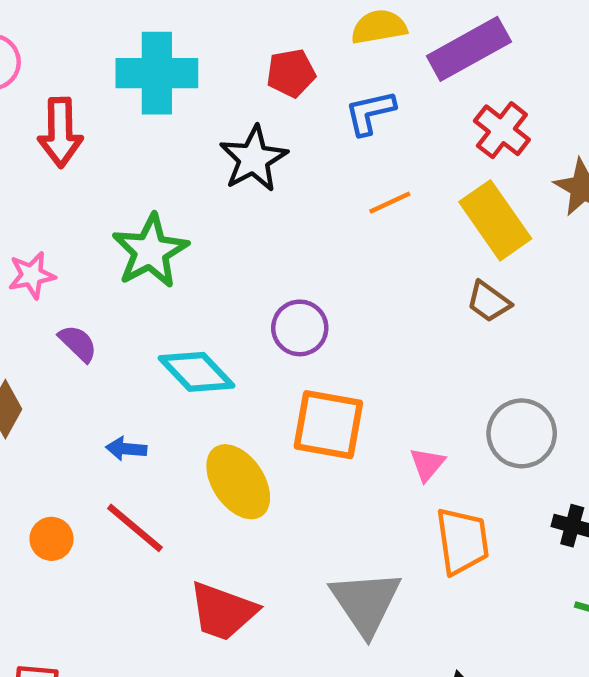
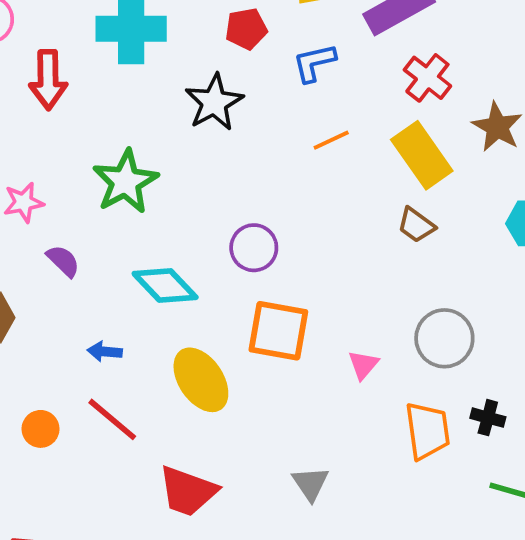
orange trapezoid: (462, 541) -> (427, 431), moved
gray triangle: (366, 603) -> (310, 484), size x0.6

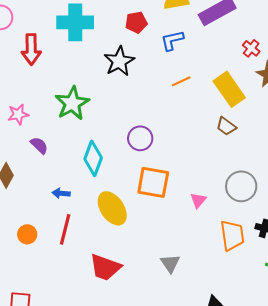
red cross: (427, 78) -> (251, 48), moved, size x0.7
cyan diamond: (165, 285) -> (93, 158), turned 64
red line: (112, 419) -> (65, 229), turned 64

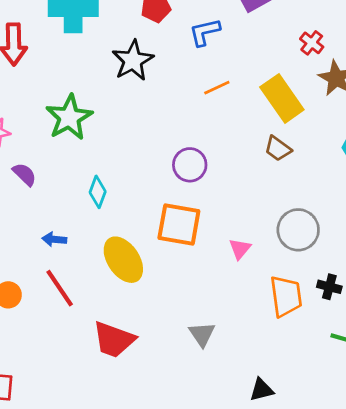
purple circle: (140, 138) -> (190, 165), moved
cyan diamond: (93, 158) -> (98, 192), size x0.7
red line: (65, 229) -> (60, 288), turned -48

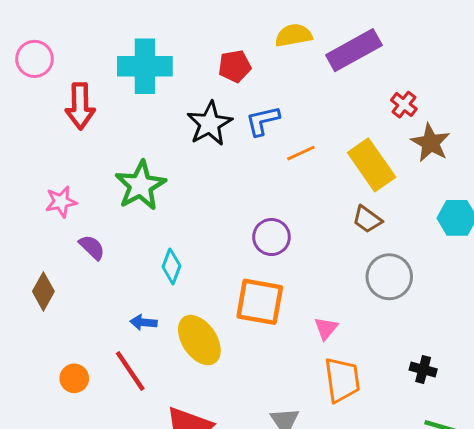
blue L-shape: (205, 32) -> (263, 121), moved
gray circle: (298, 230) -> (389, 277), moved
blue arrow: (54, 239) -> (143, 322), moved
orange trapezoid: (286, 296) -> (342, 380), moved

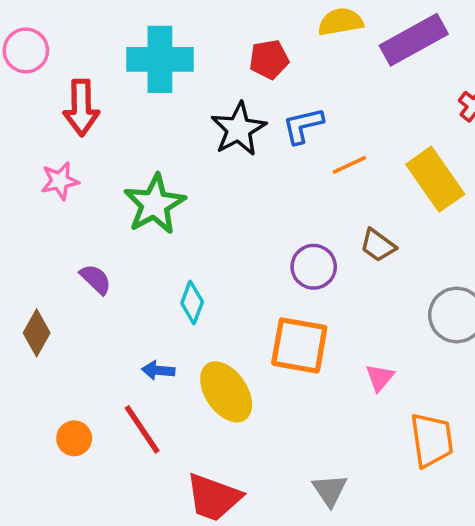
pink star: (61, 202) -> (60, 181), moved
brown trapezoid: (367, 219) -> (378, 245), moved
orange trapezoid: (342, 380) -> (432, 440), moved

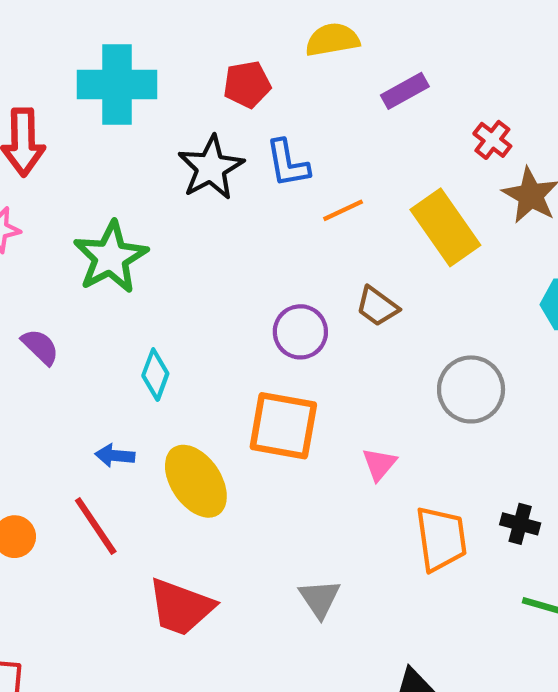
purple rectangle: (414, 40) -> (405, 91), moved, size x0.6
blue L-shape: (303, 126) -> (288, 163), turned -87

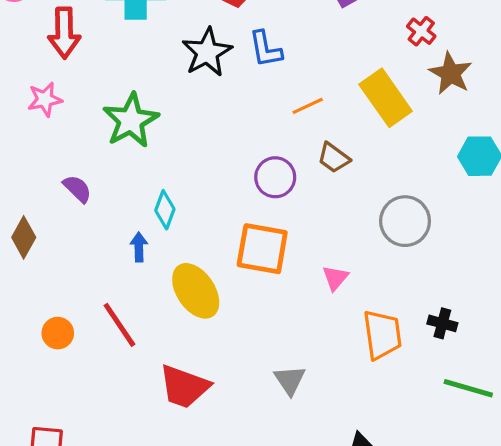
orange line: (343, 210) -> (308, 106), moved
blue arrow: (115, 456) -> (139, 247), moved, turned 84

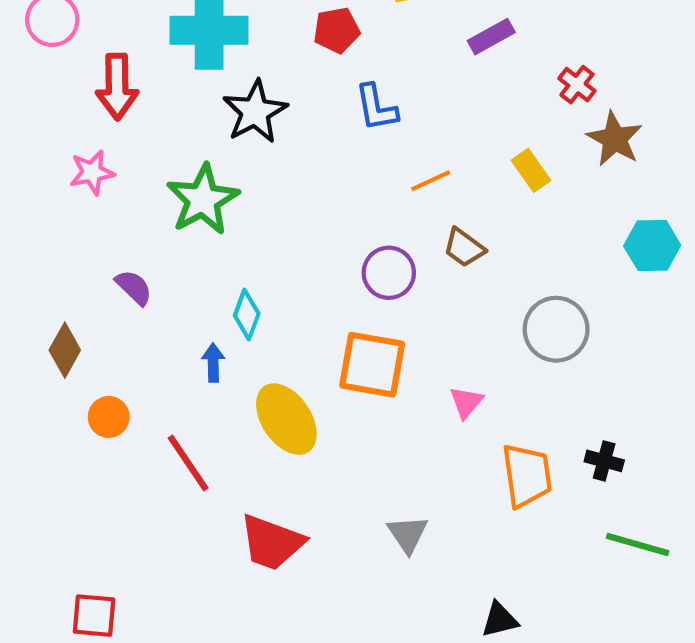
black star: (207, 52) -> (255, 112), moved
yellow rectangle: (386, 98) -> (531, 170), size x0.6
orange circle: (58, 333) -> (109, 417), moved

